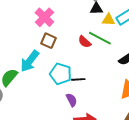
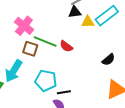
green line: (100, 38) -> (45, 41), moved
black line: (78, 79) -> (64, 92), moved

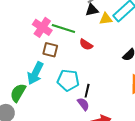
green line: (45, 41) -> (63, 29), moved
black line: (64, 92) -> (87, 91), turned -64

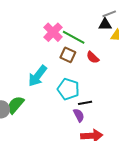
brown square: (50, 50) -> (68, 55), moved
black line: (87, 91) -> (85, 103), turned 56
green semicircle: (18, 93) -> (15, 105), moved

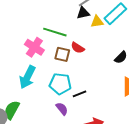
pink cross: (53, 32) -> (34, 47), moved
brown square: (68, 55) -> (62, 54), moved
purple semicircle: (79, 115) -> (62, 109), moved

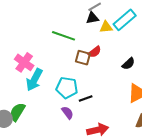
pink cross: (34, 47) -> (24, 62), moved
red semicircle: (78, 48) -> (95, 52), moved, turned -72
brown square: (62, 54) -> (83, 58), moved

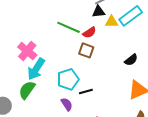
red semicircle: (95, 52) -> (89, 32), moved
cyan pentagon: (67, 88) -> (68, 79), turned -30
green semicircle: (17, 112) -> (27, 90), moved

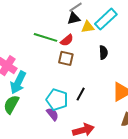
black semicircle: (131, 60) -> (103, 52), moved, turned -48
cyan pentagon: (68, 79) -> (57, 100), moved, turned -30
black line: (86, 91) -> (81, 94), moved, turned -40

